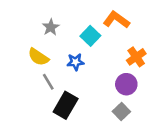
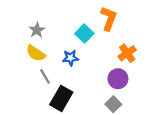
orange L-shape: (116, 20) -> (109, 18), turned 75
gray star: (51, 27) -> (37, 30), moved

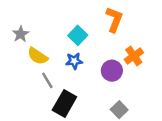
gray star: (37, 30) -> (21, 34), moved
cyan square: (84, 34) -> (78, 35), moved
purple circle: (118, 79) -> (112, 71), moved

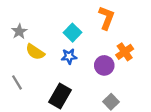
gray line: (47, 80) -> (17, 82), moved

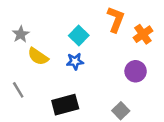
orange cross: (125, 52) -> (143, 34), moved
purple circle: (104, 65) -> (136, 71), moved
black rectangle: (60, 96) -> (65, 105), turned 45

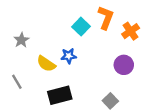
gray star: (21, 34) -> (21, 40), moved
cyan square: (79, 35) -> (81, 27), moved
yellow semicircle: (38, 56) -> (46, 64), moved

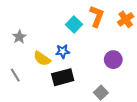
orange cross: (131, 31) -> (126, 19), moved
black rectangle: (60, 95) -> (63, 77), moved

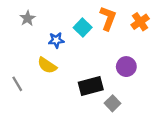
gray star: (19, 37) -> (28, 18), moved
blue star: (63, 51) -> (56, 40), moved
black rectangle: (63, 77) -> (91, 86), moved

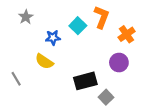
orange cross: (140, 22) -> (127, 34), moved

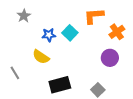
orange L-shape: (102, 17) -> (94, 16), turned -115
cyan square: (78, 26) -> (70, 33), moved
black rectangle: (85, 81) -> (60, 85), moved

